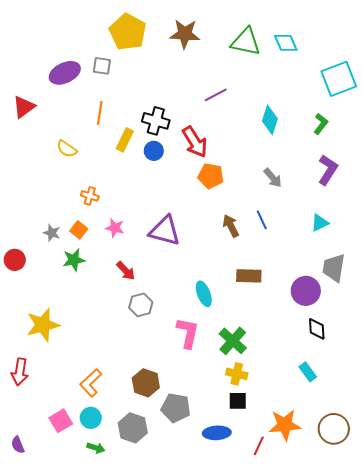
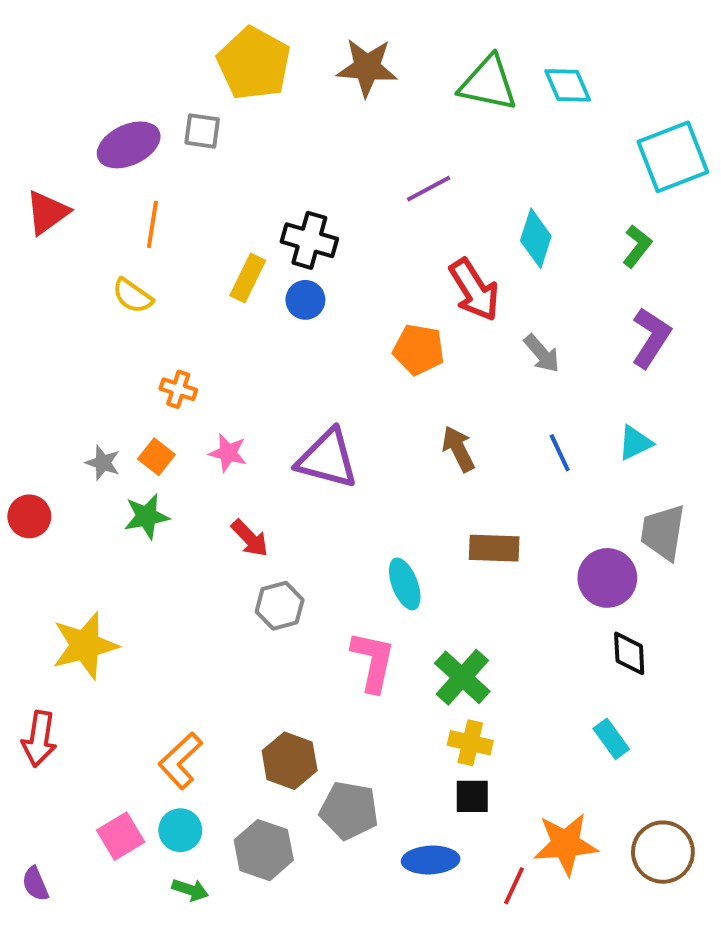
orange line: (100, 113) -> (152, 224), moved
red arrow: (195, 142) -> (474, 290), moved
blue line: (262, 220) -> (560, 453), moved

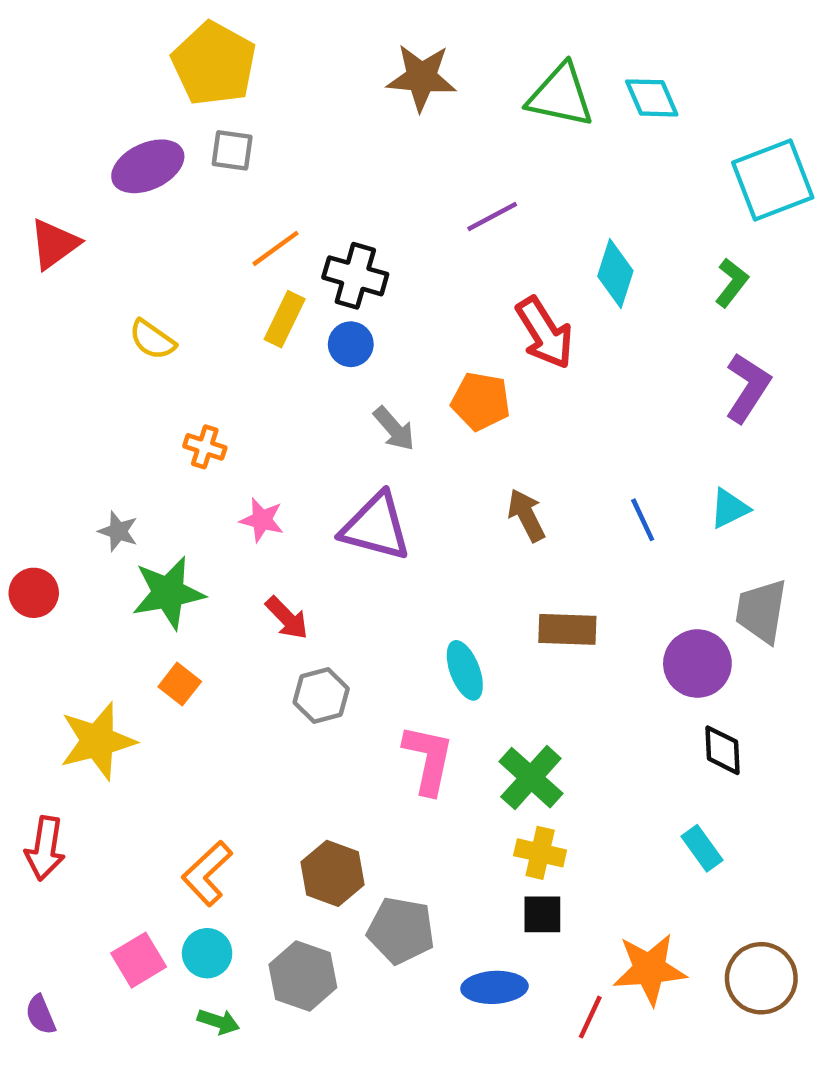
yellow pentagon: (254, 63) -> (214, 64), moved
orange line: (152, 224) -> (275, 248), moved, turned 45
gray arrow: (542, 353) -> (394, 429), moved
orange square: (156, 457) -> (180, 684), moved
green star: (147, 516) -> (168, 593), size x1.4

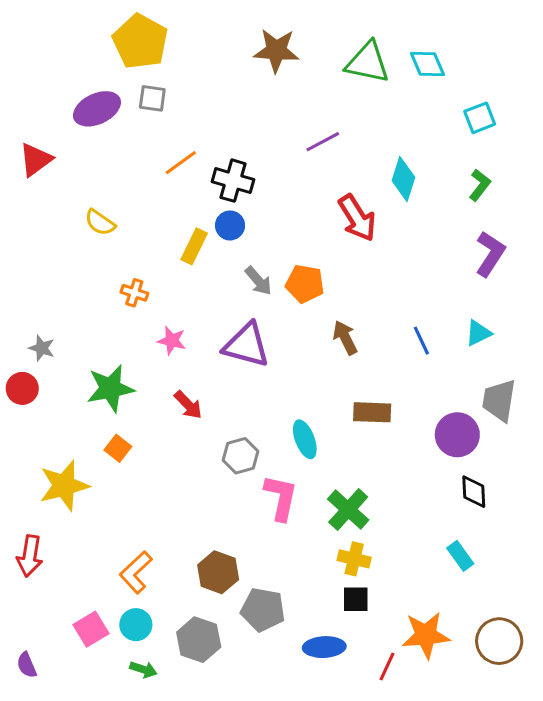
cyan square: (773, 180) -> (480, 118), moved, size x0.6
yellow rectangle: (285, 319) -> (194, 246), moved
orange pentagon: (481, 401) -> (305, 284), moved
gray star: (118, 531) -> (42, 348), moved
gray hexagon: (321, 695) -> (241, 456), moved

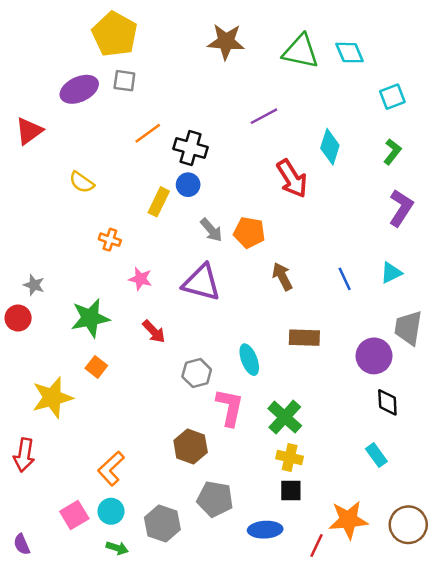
brown hexagon: (218, 572) -> (191, 446), moved

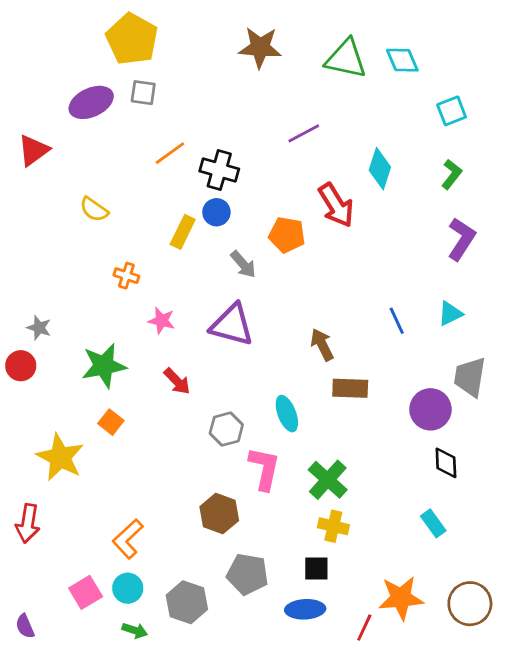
orange pentagon: (249, 232) -> (287, 235), moved
brown arrow: (282, 276) -> (322, 345), moved
yellow star: (52, 398) -> (60, 457), turned -30
black square: (291, 490) -> (316, 568), moved

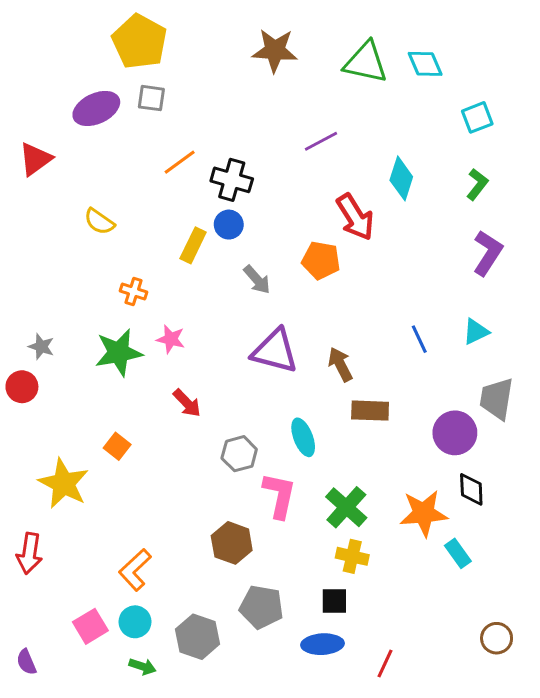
orange pentagon: (287, 235) -> (321, 260), moved
purple triangle: (232, 325) -> (275, 351), moved
green star: (104, 366) -> (119, 353), moved
orange star: (401, 598) -> (424, 513), moved
brown circle: (470, 604) -> (497, 638), size x0.7

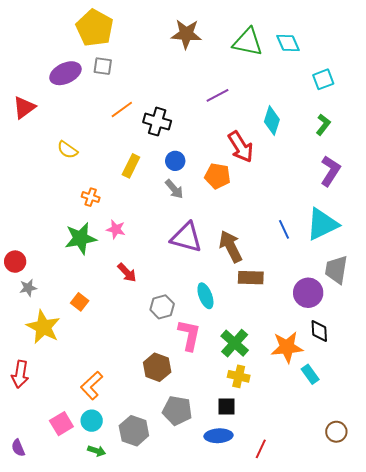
blue circle: (229, 225) -> (175, 161), moved
cyan triangle: (476, 332) -> (322, 224), size x1.8
gray star: (41, 347) -> (28, 288), moved, turned -30
brown arrow: (340, 364) -> (231, 246), size x1.4

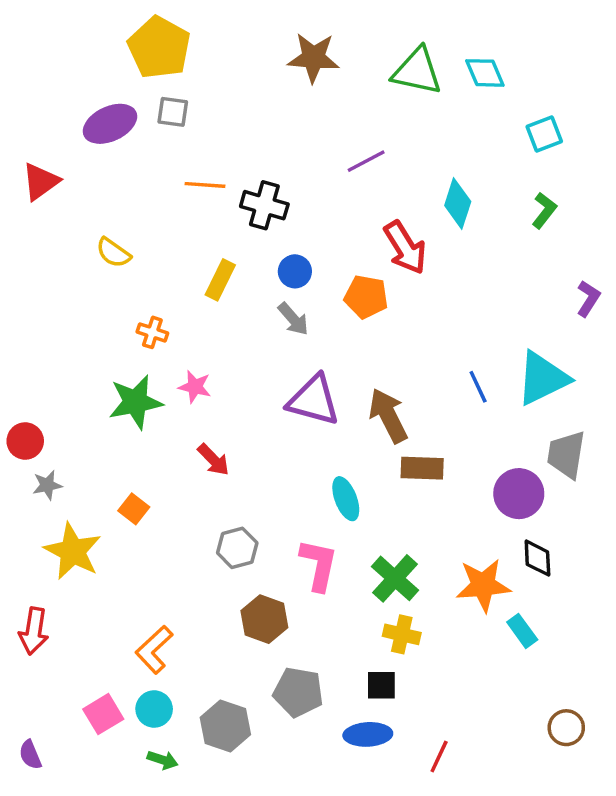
orange line: (122, 109) -> (205, 185), turned 40
purple L-shape: (330, 171) -> (588, 299), moved, size x0.7
gray hexagon: (162, 307) -> (237, 548), moved

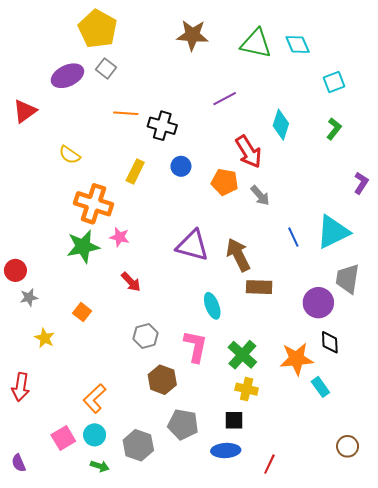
gray square: (173, 112) -> (106, 68), turned 30
gray arrow: (293, 319) -> (260, 195), moved
orange cross: (152, 332) -> (94, 204), size x2.0
yellow star: (73, 551) -> (45, 338), size x0.6

